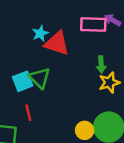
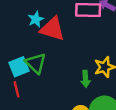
green arrow: (101, 64) -> (85, 79), moved
red line: (28, 113) -> (17, 89), moved

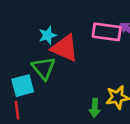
green triangle: (36, 63) -> (44, 68), moved

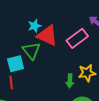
pink rectangle: (107, 32) -> (77, 38), moved, turned -45

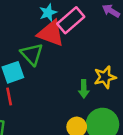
cyan star: (35, 26) -> (48, 13), moved
pink rectangle: (77, 38) -> (71, 20), moved

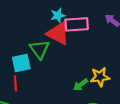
pink rectangle: (71, 20) -> (77, 24), turned 30
green arrow: (84, 89) -> (81, 85), turned 48

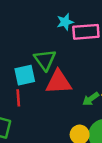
red triangle: (58, 33) -> (59, 82), moved, turned -30

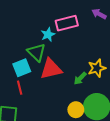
cyan star: (65, 22) -> (48, 35), moved

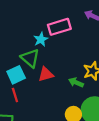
red triangle: (51, 69) -> (46, 74), size x0.7
green arrow: (80, 78) -> (76, 82), turned 72

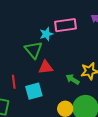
cyan square: (16, 75) -> (34, 91), moved

